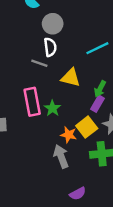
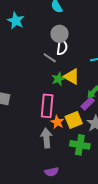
gray circle: (53, 24) -> (60, 34), moved
pink rectangle: (32, 102) -> (47, 106), moved
green star: (52, 108) -> (58, 79), moved

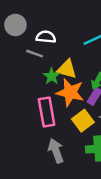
gray circle: (60, 34) -> (15, 25), moved
white semicircle: (62, 47) -> (46, 37), turned -77
orange star: (57, 122) -> (70, 92), moved, size x1.6

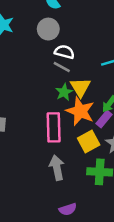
gray circle: (15, 25) -> (48, 29), moved
gray line: (35, 54) -> (62, 67), moved
yellow triangle: (67, 69) -> (80, 87), turned 35

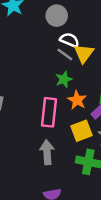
yellow triangle: (80, 87) -> (84, 53), moved
orange star: (80, 111) -> (77, 100), size x0.7

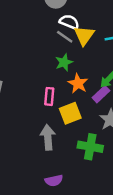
pink rectangle: (49, 112) -> (49, 96), size x0.6
yellow square: (81, 131) -> (70, 113), moved

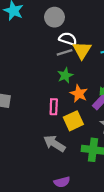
gray line: (65, 37) -> (65, 52), turned -49
gray arrow: (48, 137) -> (54, 144), turned -50

